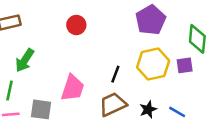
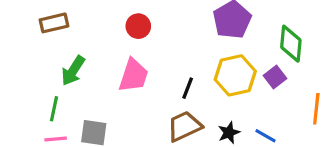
purple square: (185, 65) -> (275, 77), turned -30
pink trapezoid: (73, 88) -> (134, 75), moved

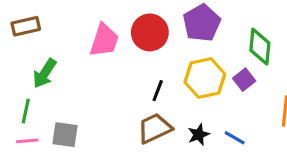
red circle: (138, 26) -> (150, 32), moved, size x1.5
pink trapezoid: (134, 75) -> (104, 40), moved

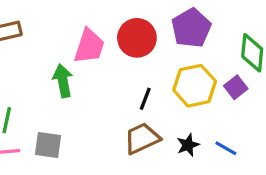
green arrow: (45, 73) -> (63, 81), moved, turned 136

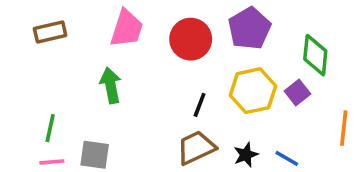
pink trapezoid: (89, 46) -> (127, 28), moved

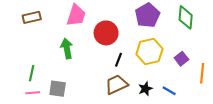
red circle: (191, 39) -> (106, 33), moved
green diamond: (315, 55) -> (186, 17), moved
purple square: (297, 92) -> (181, 59), moved

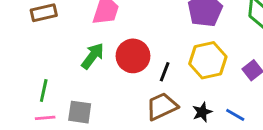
red circle: (106, 33) -> (133, 56), moved
green arrow: (67, 48) -> (93, 56), turned 48

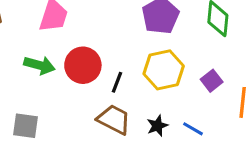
green arrow: (93, 56) -> (39, 65), turned 68
brown trapezoid: (162, 106) -> (114, 119), turned 52

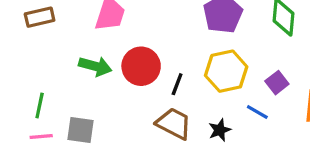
blue line: (193, 129) -> (257, 112), moved

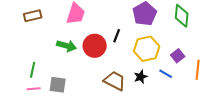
black line: (177, 84) -> (117, 36), moved
black star: (220, 130) -> (141, 77), moved

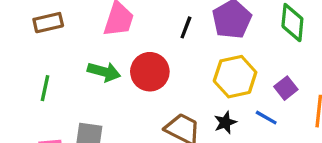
black line: (117, 36) -> (186, 27), moved
green line: (33, 70) -> (45, 88), moved

